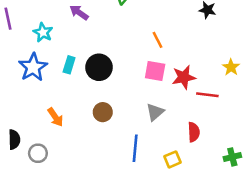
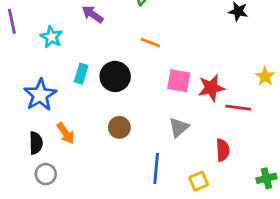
orange line: (158, 40) -> (150, 43), moved, turned -42
blue star: (33, 67) -> (40, 95), moved
black semicircle: (14, 140) -> (36, 143), moved

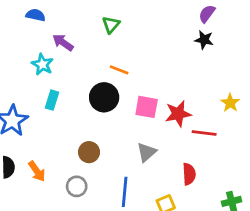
cyan star: (51, 37) -> (42, 64), moved
black circle: (115, 76) -> (104, 97), moved
orange arrow: (66, 133) -> (37, 171), moved
gray circle: (46, 174) -> (77, 186), moved

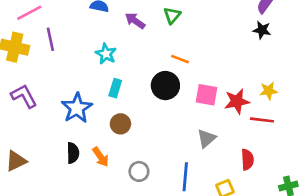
purple arrow: (63, 42) -> (135, 21), moved
yellow star: (230, 103) -> (269, 91), moved, turned 30
brown circle: (89, 152) -> (120, 124), moved

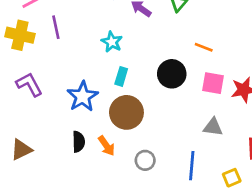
orange line: (180, 59) -> (204, 47), moved
brown circle: (120, 124) -> (126, 112), size x1.6
gray triangle: (206, 138) -> (213, 127), turned 48

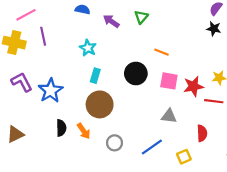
blue star: (83, 96) -> (51, 91), moved
blue line: (192, 166) -> (152, 147), turned 50

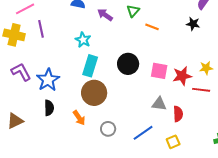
black star: (214, 29) -> (193, 24), moved
orange line: (161, 52) -> (152, 27), moved
cyan rectangle: (95, 76) -> (90, 66), size x1.5
black semicircle: (61, 128) -> (49, 108), moved
red semicircle: (202, 133) -> (178, 114), moved

